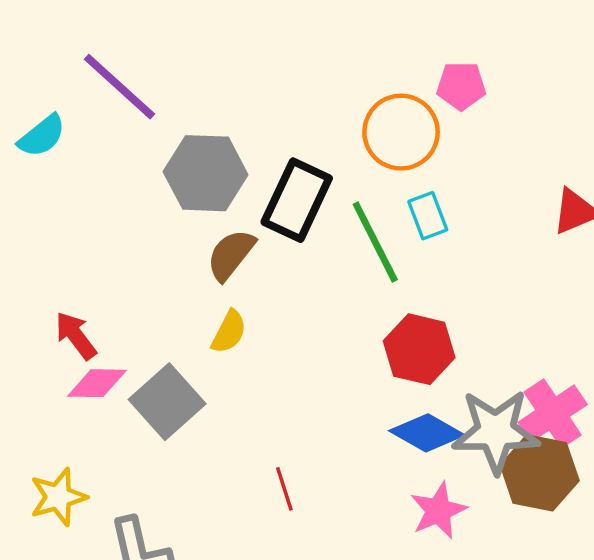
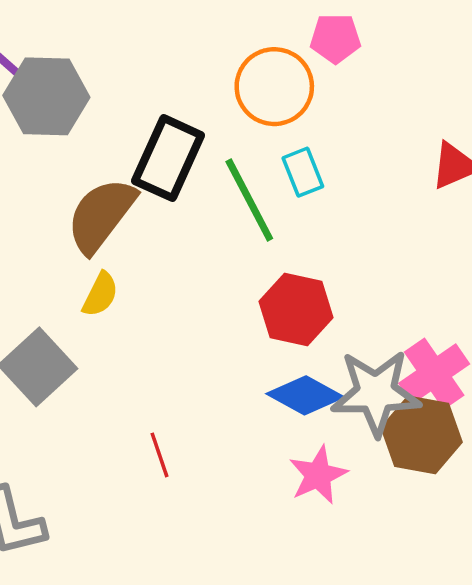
gray hexagon: (206, 173) -> (46, 96), moved
brown semicircle: (231, 255) -> (101, 215), size x1.4

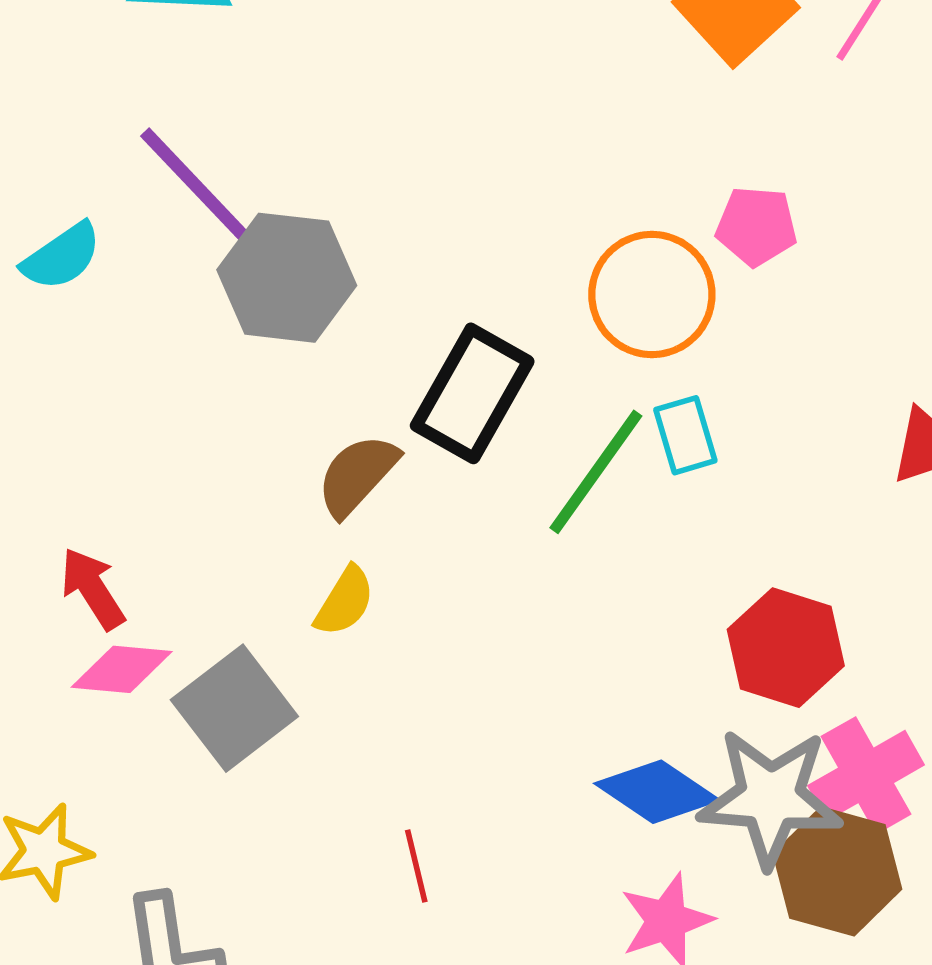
green line: (249, 200) -> (596, 472), turned 58
brown semicircle: (101, 215) -> (357, 475), size x0.7
red hexagon: (296, 309) -> (786, 648), moved

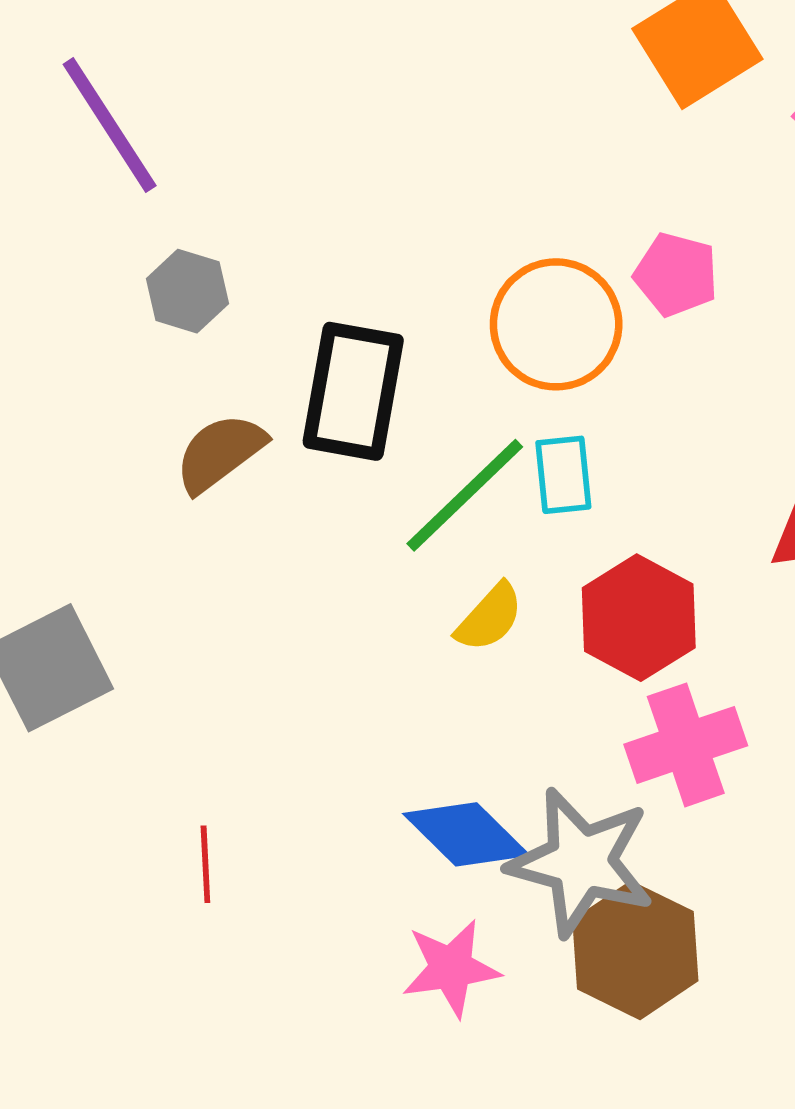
gray hexagon: (287, 278) -> (187, 291), moved, size x0.6
black rectangle: (472, 393) -> (353, 391), turned -30
yellow semicircle: (345, 601) -> (489, 617), moved
red hexagon: (786, 648) -> (639, 618), moved
pink cross: (866, 775) -> (686, 745), moved

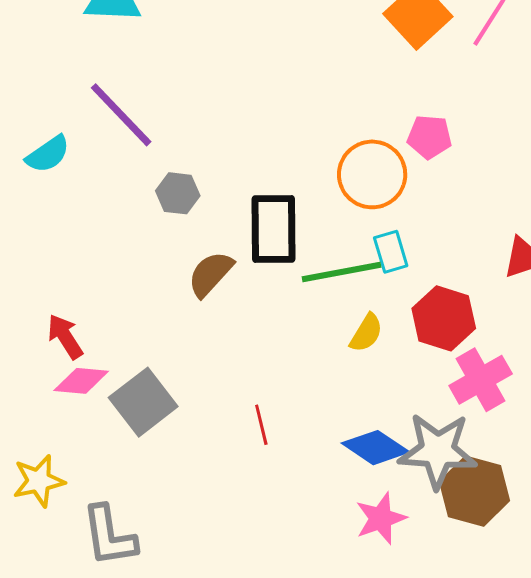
green line: (465, 495) -> (341, 272), turned 44
red line: (205, 864) -> (261, 425), moved

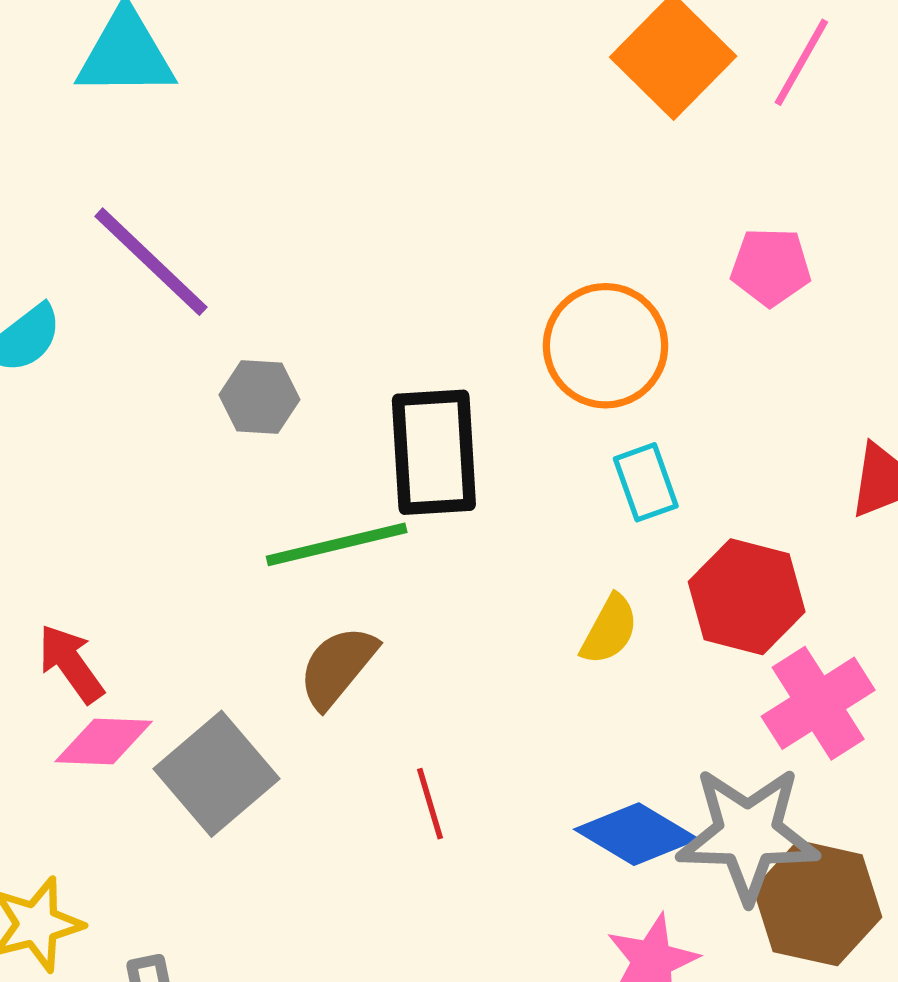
pink pentagon: (429, 137) -> (771, 267), moved
green line: (341, 272) -> (337, 544), moved
brown semicircle: (210, 274) -> (338, 667), moved

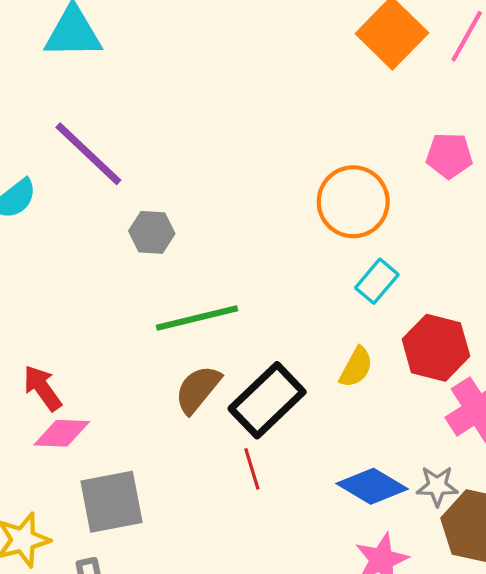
black rectangle: (434, 452) -> (267, 400), moved, turned 50
cyan rectangle: (646, 482) -> (377, 281), turned 60
gray square: (217, 774) -> (111, 502), moved, turned 30
gray star: (748, 834) -> (437, 486), size x0.5

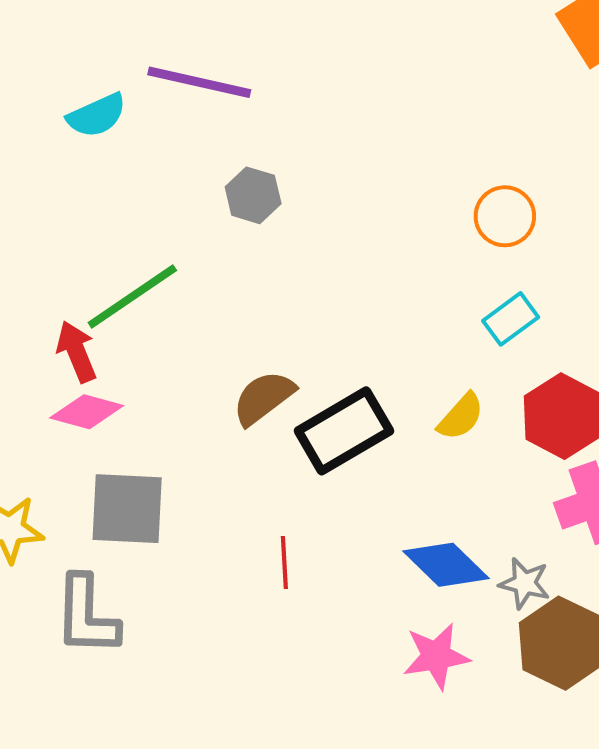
purple line: (88, 154) -> (199, 82), turned -44
orange circle: (353, 202) -> (505, 216), size x0.7
green line: (197, 318) -> (132, 296), moved, turned -34
red line: (252, 469) -> (284, 563), moved

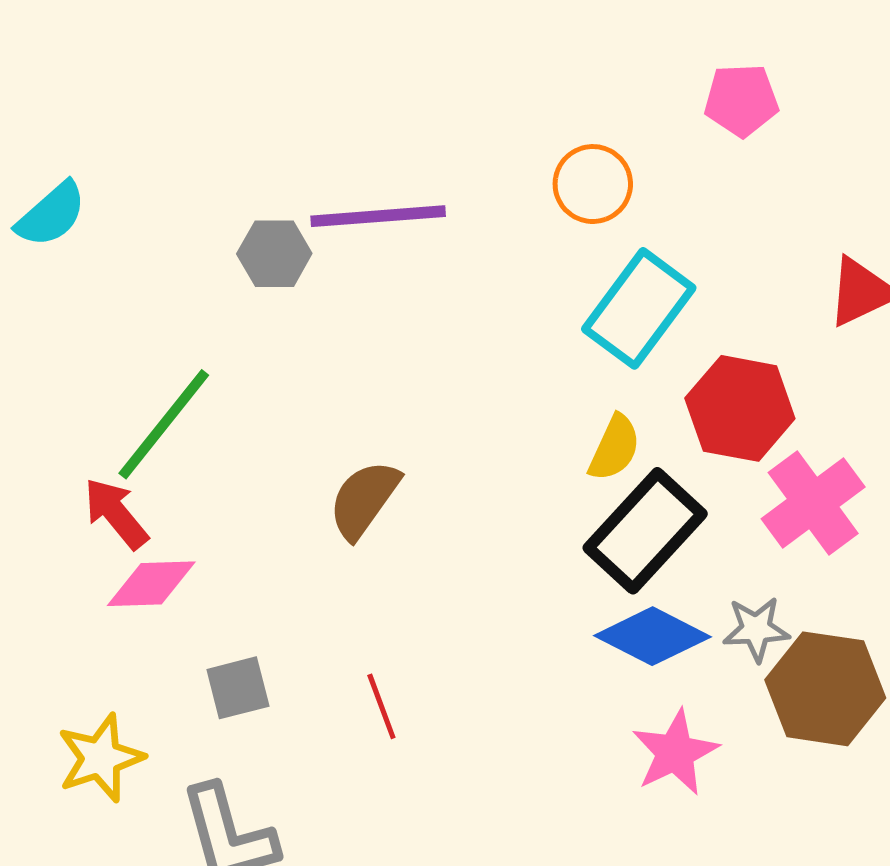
purple line: (199, 82) -> (378, 216), moved
cyan rectangle: (511, 319) -> (639, 308), size x1.6
black rectangle: (344, 431) -> (645, 531), moved
gray square: (127, 509) -> (238, 688), size x0.6
red line: (284, 563) -> (381, 706), moved

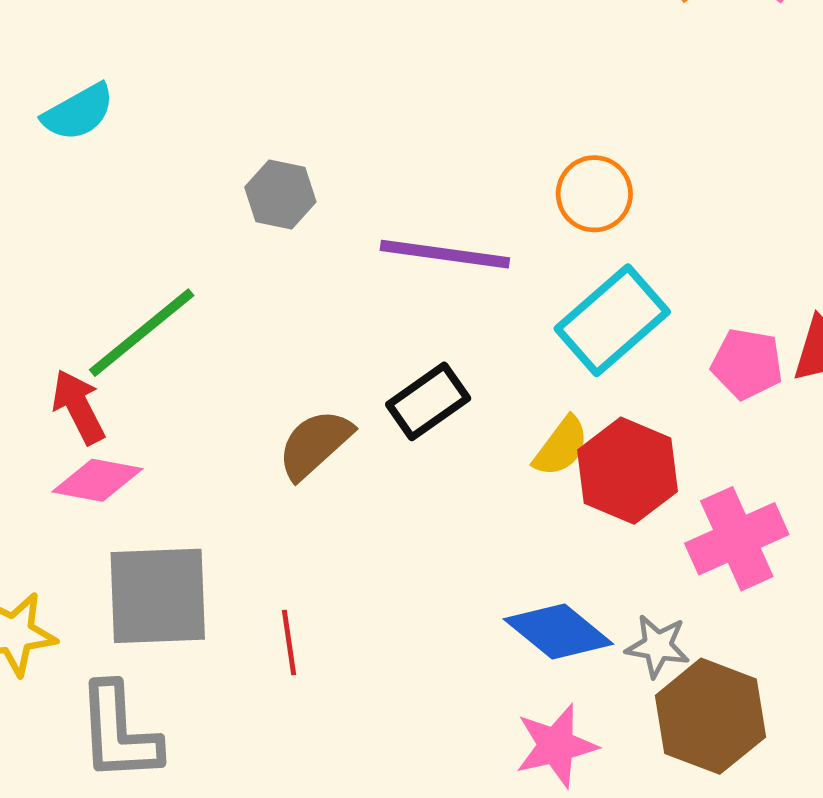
pink pentagon: (741, 100) -> (747, 364), moved
purple line: (378, 216) -> (445, 254), moved
red hexagon: (740, 408) -> (627, 471), moved
black rectangle: (645, 531) -> (428, 401), moved, size x0.7
gray square: (238, 688) -> (158, 596), size x1.8

